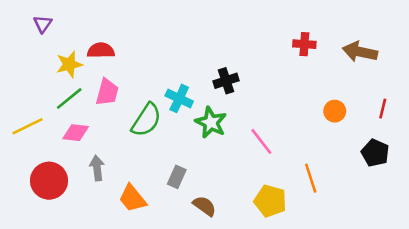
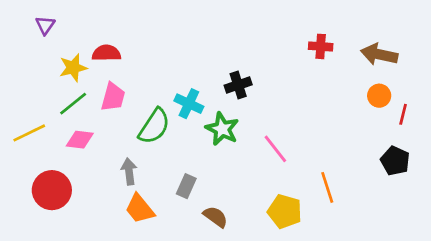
orange circle: (335, 111) -> (379, 96), moved
gray arrow: (97, 168) -> (129, 172), moved

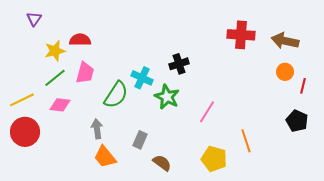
red cross: (321, 46) -> (241, 35), size x1.5
pink line: (275, 149) -> (207, 112), turned 70
red circle: (52, 190) -> (25, 132), moved

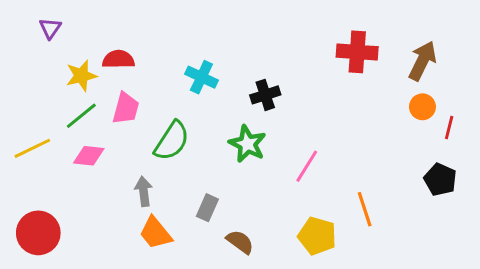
brown arrow: (285, 41) -> (422, 61), turned 104
cyan cross: (142, 78) -> (201, 77), moved
red circle: (25, 132) -> (38, 233), moved

